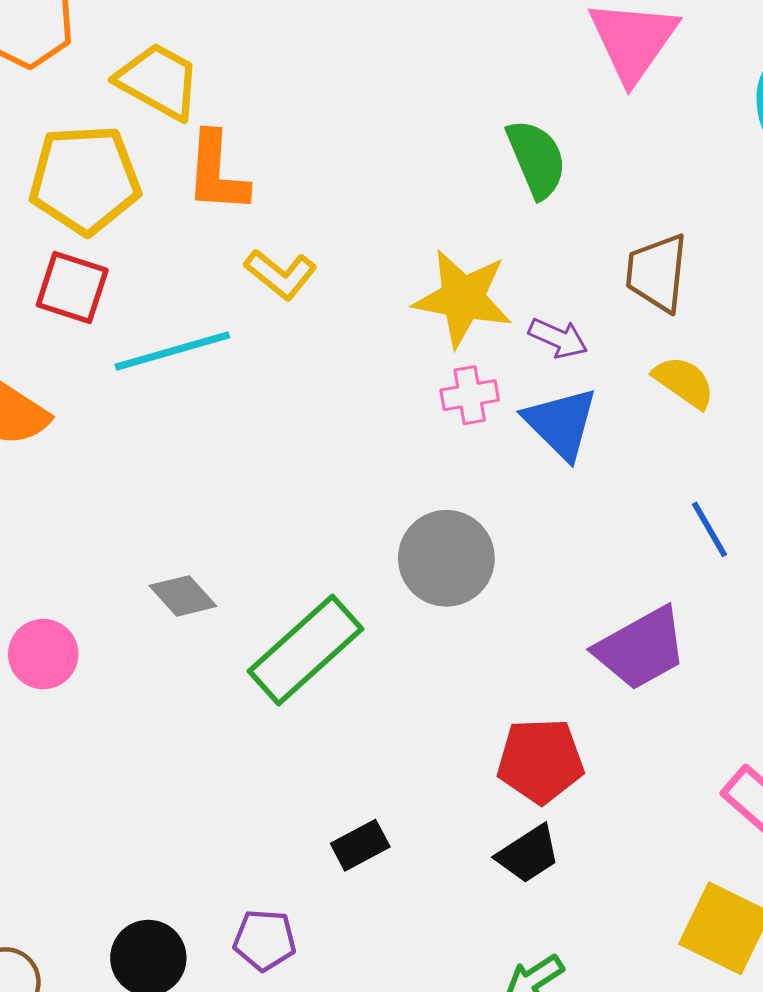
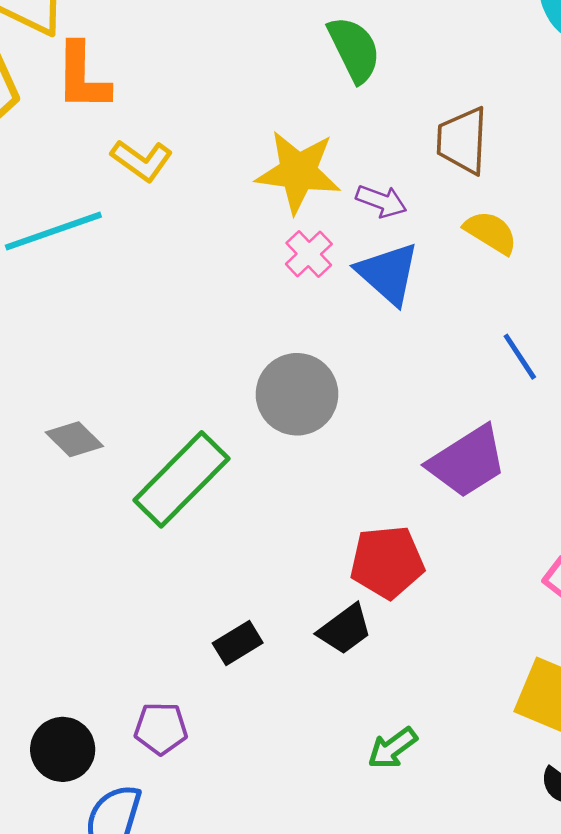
pink cross: (470, 395) -> (309, 254), turned -30
black trapezoid: (528, 854) -> (345, 629), moved

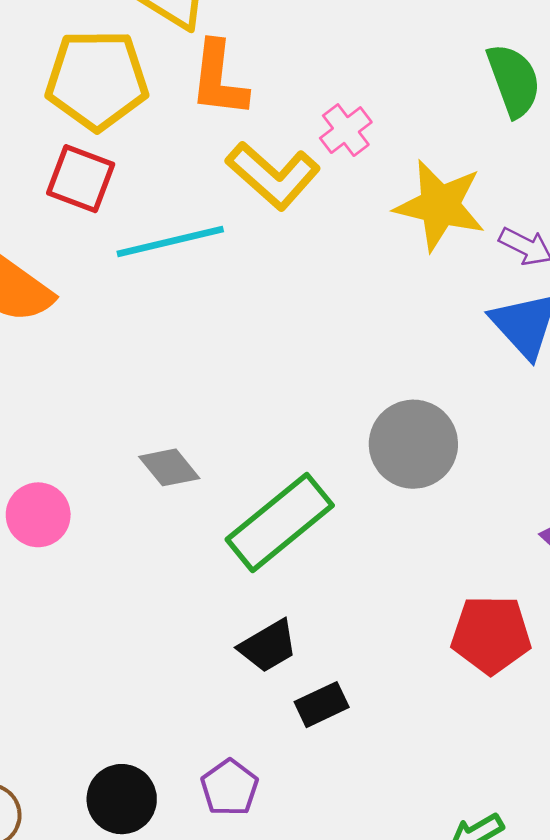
yellow L-shape: (142, 160) -> (273, 176), size x1.4
pink cross: (309, 254) -> (346, 130), moved
black trapezoid: (345, 629) -> (268, 646), moved
purple pentagon: (161, 728) -> (230, 788), turned 30

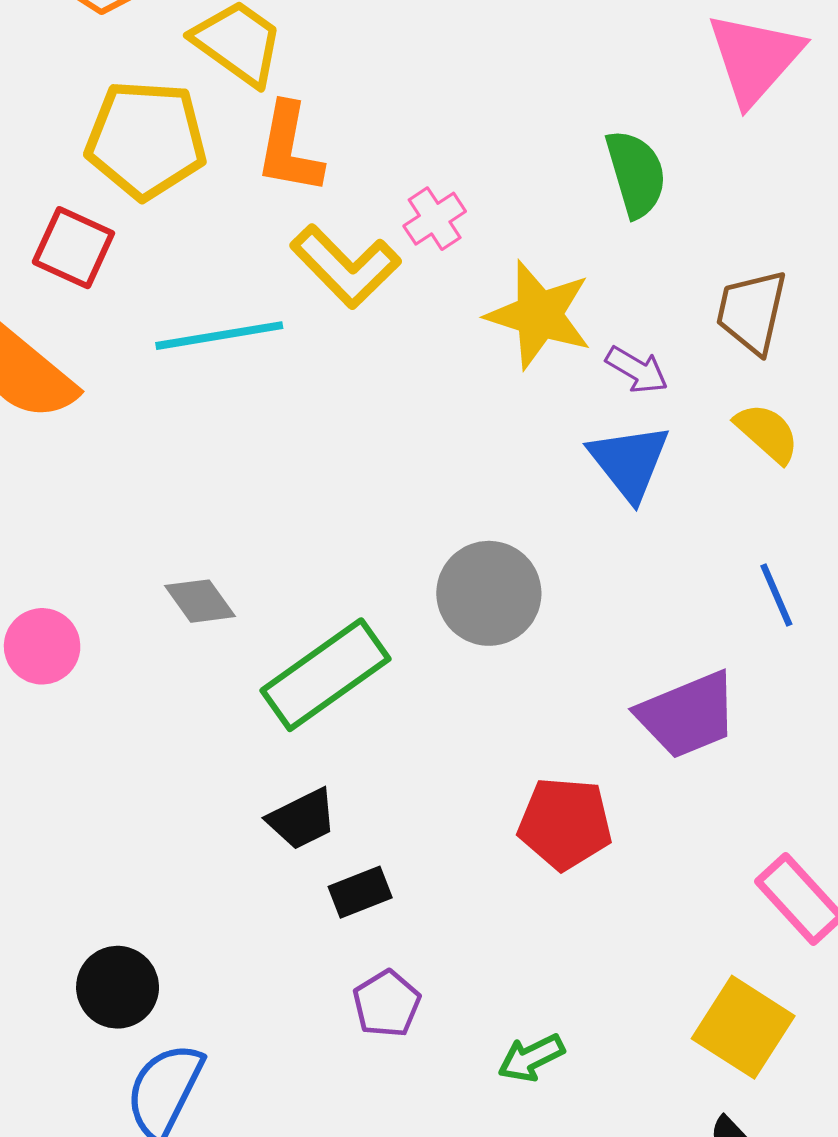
red square: (81, 179) -> (73, 248), moved
purple pentagon: (230, 788) -> (387, 1004), moved

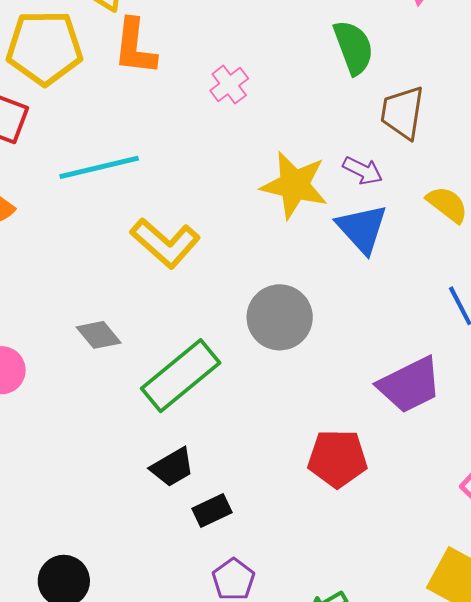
yellow L-shape: (345, 266) -> (165, 243), moved
brown trapezoid: (752, 312) -> (402, 113), moved
yellow star: (539, 315) -> (294, 185), moved

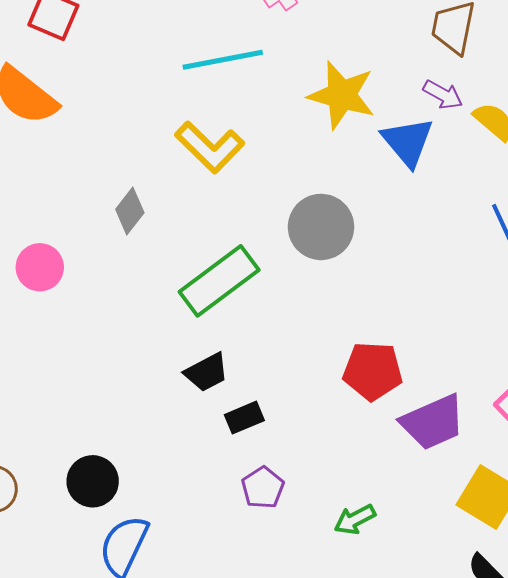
cyan line: (99, 167) -> (223, 60), moved
purple arrow: (363, 171) -> (443, 95), moved
gray diamond: (99, 335) -> (130, 211), moved, turned 75
purple trapezoid: (410, 385) -> (433, 422), moved

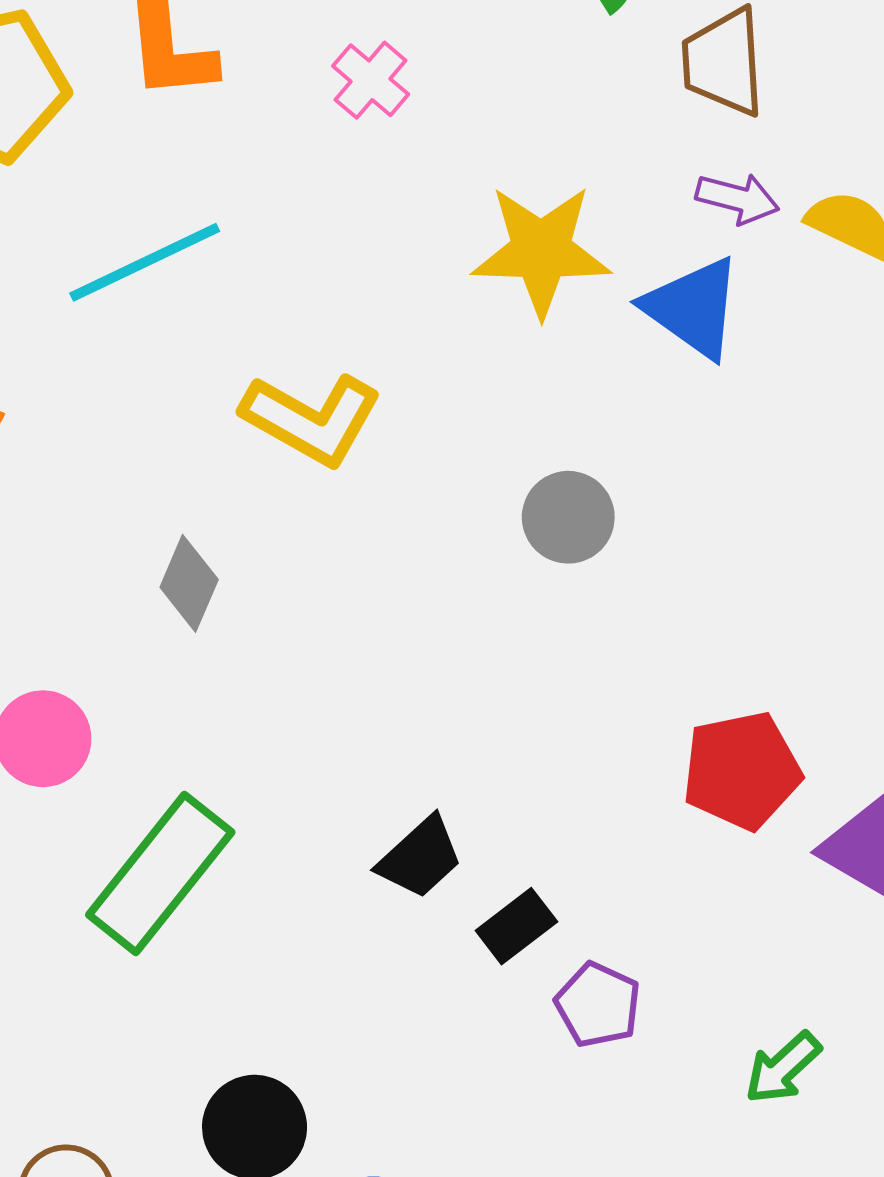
cyan line: (223, 60) -> (145, 262), moved
gray circle: (321, 227) -> (568, 517), size x0.7
green rectangle: (219, 281) -> (160, 874), moved
purple pentagon: (263, 488) -> (598, 1005), moved

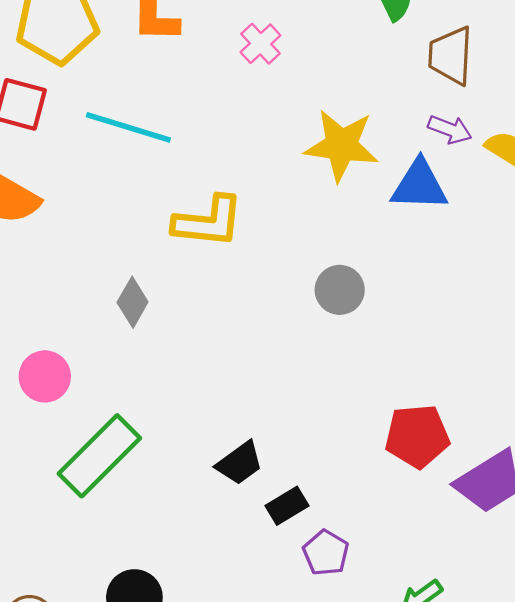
cyan line: (145, 262) -> (128, 127), turned 36
blue triangle: (693, 308) -> (419, 185), turned -40
yellow L-shape: (312, 419) -> (208, 222), turned -30

